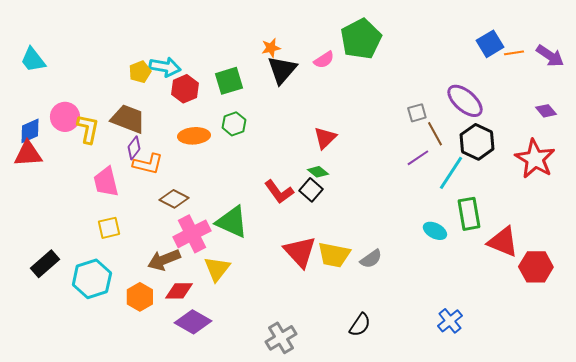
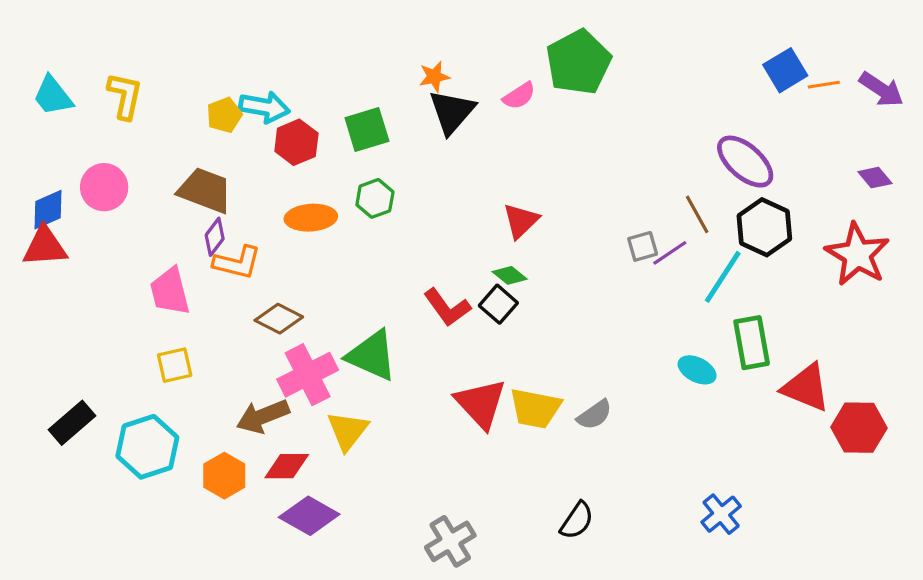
gray square: (417, 113) -> (643, 246), moved
yellow L-shape: (88, 129) -> (125, 96), moved

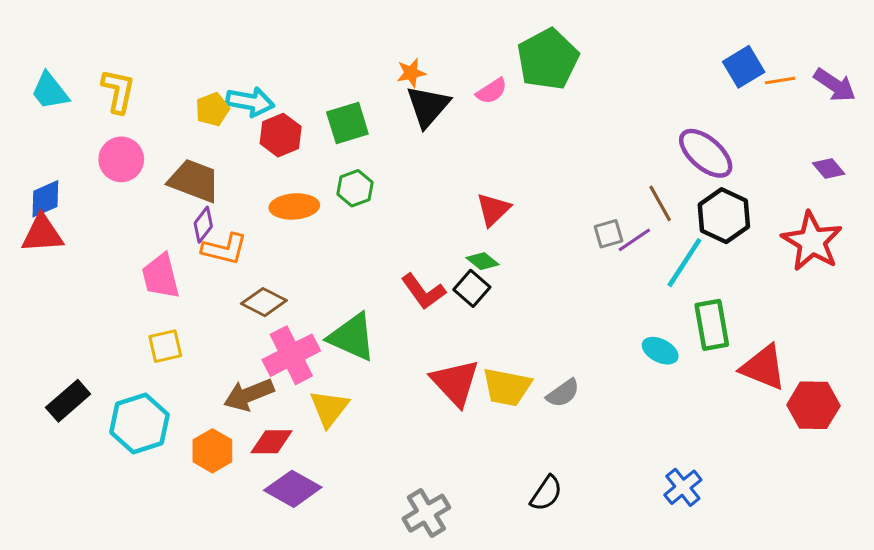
pink circle: (104, 187) -> (121, 159), moved

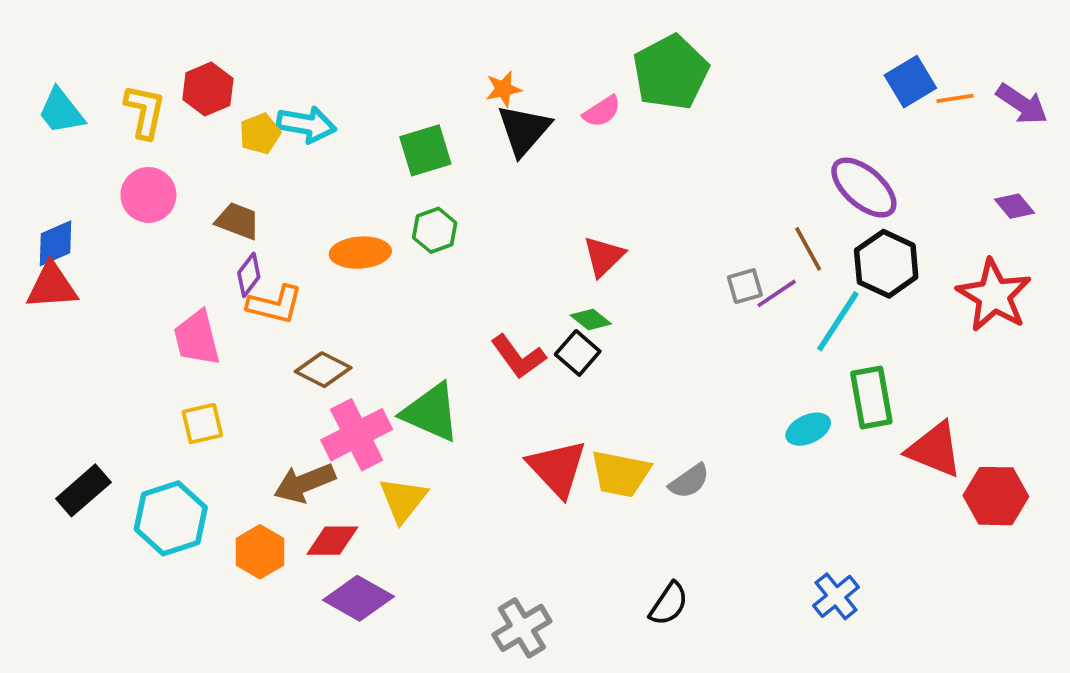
red hexagon: (281, 135) -> (208, 89), moved
brown trapezoid: (194, 181) -> (238, 221), size x0.7
cyan ellipse: (660, 351) -> (808, 429), turned -52

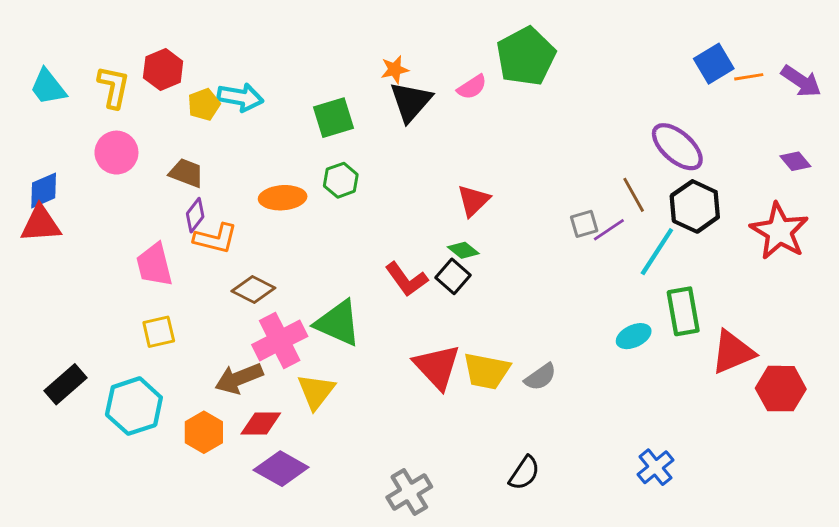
red triangle: (935, 450) -> (733, 352), turned -45

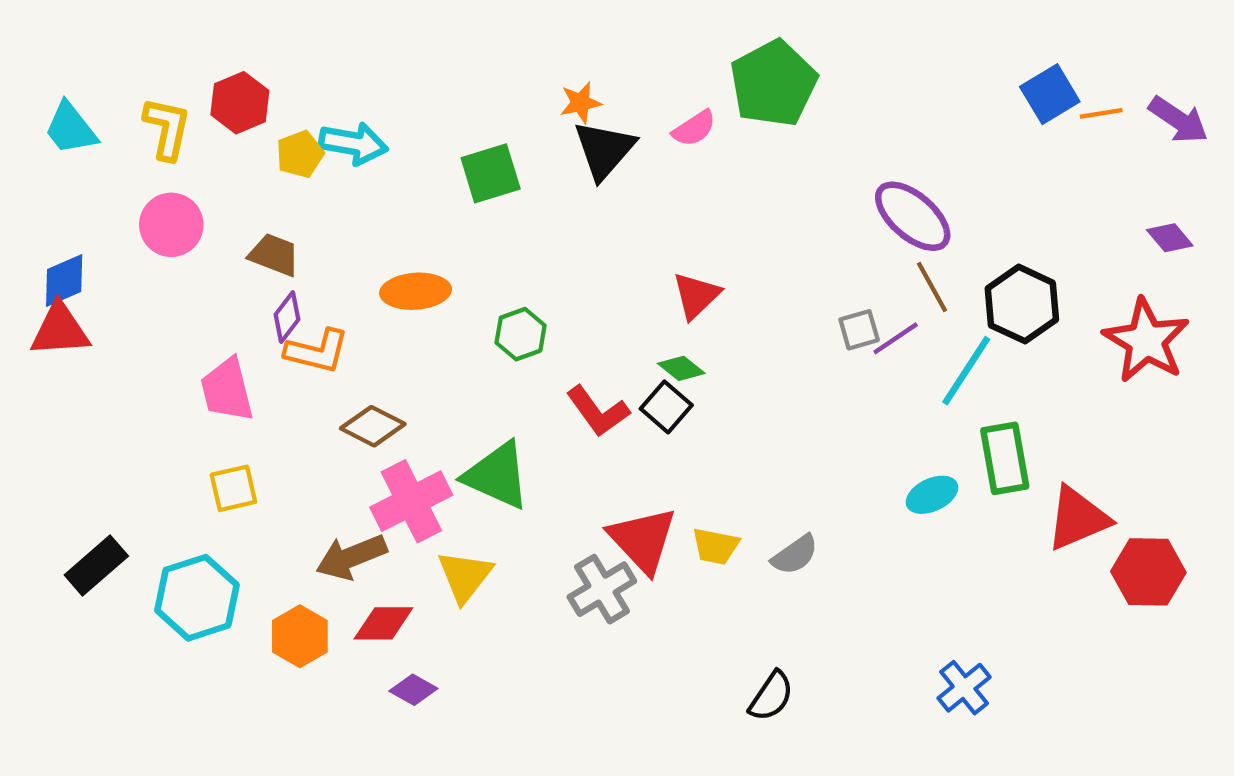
purple ellipse: (677, 147) -> (913, 216), moved
green hexagon: (341, 180) -> (521, 334), moved
yellow trapezoid: (486, 371) -> (716, 546), size x0.7
purple diamond: (281, 469) -> (413, 690), size x0.6
gray cross: (409, 492) -> (602, 589), moved

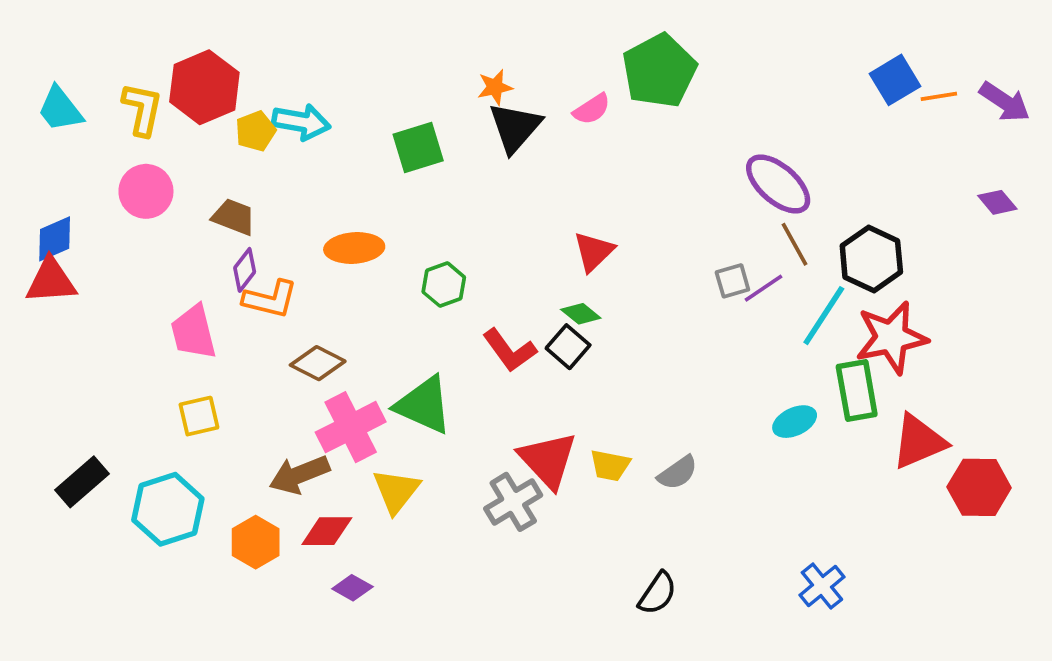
red hexagon: (240, 103) -> (204, 87), size x1.4
red star: (1146, 341) -> (891, 338), moved, turned 30

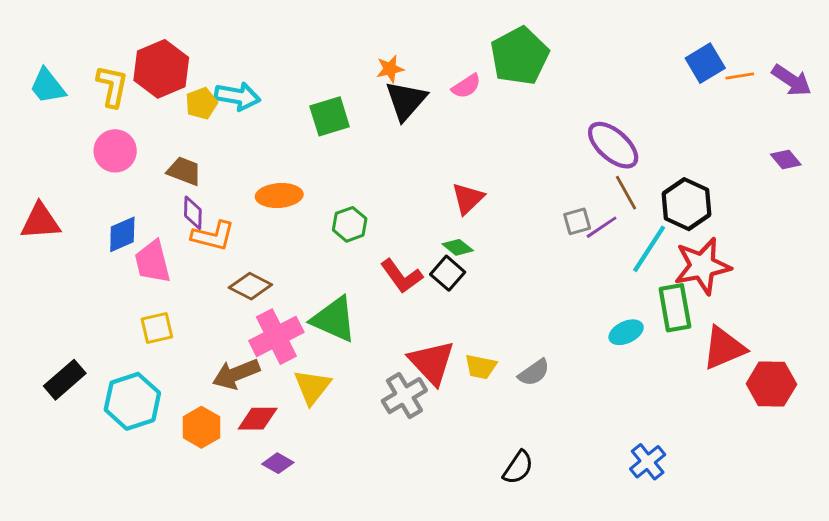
blue diamond: (55, 239) -> (122, 234), moved
purple diamond: (245, 270) -> (193, 213), turned -36

